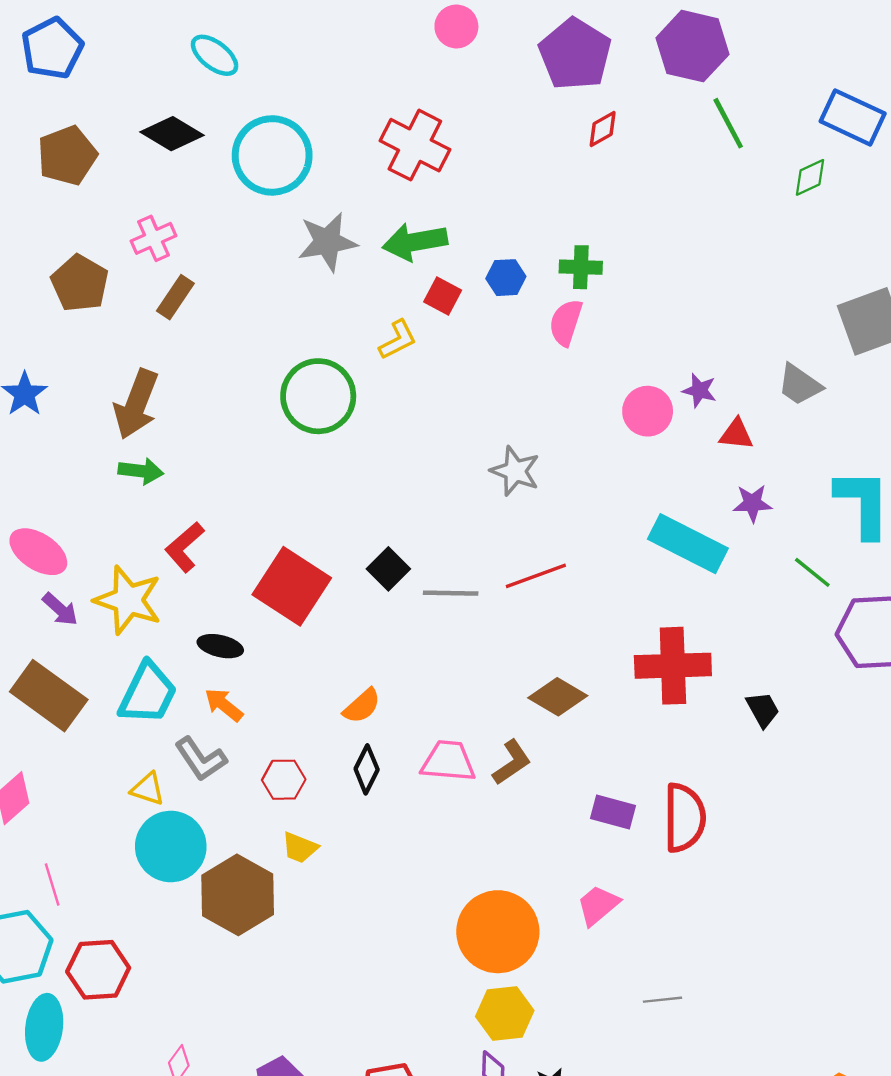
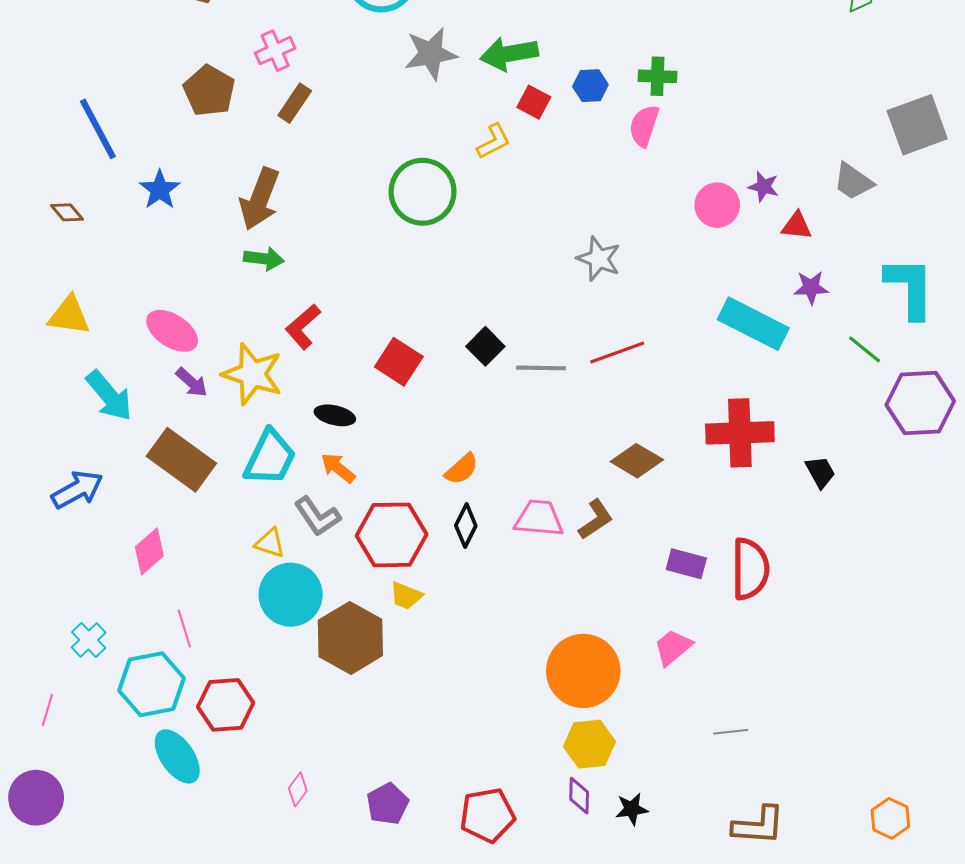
red square: (292, 586) -> (399, 362), size x0.7
red hexagon: (284, 780) -> (392, 535), size x1.8
cyan ellipse: (44, 1027) -> (177, 756), turned -42

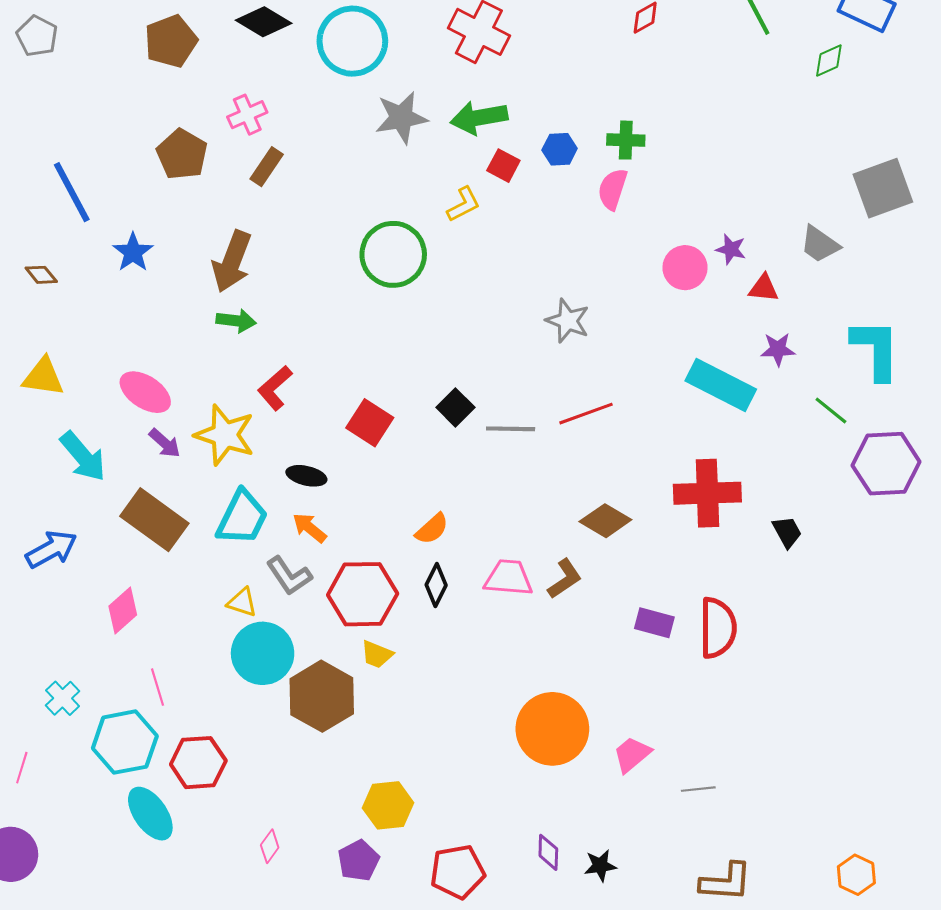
pink trapezoid: (673, 647) -> (632, 754), moved
yellow hexagon: (589, 744) -> (388, 805), moved

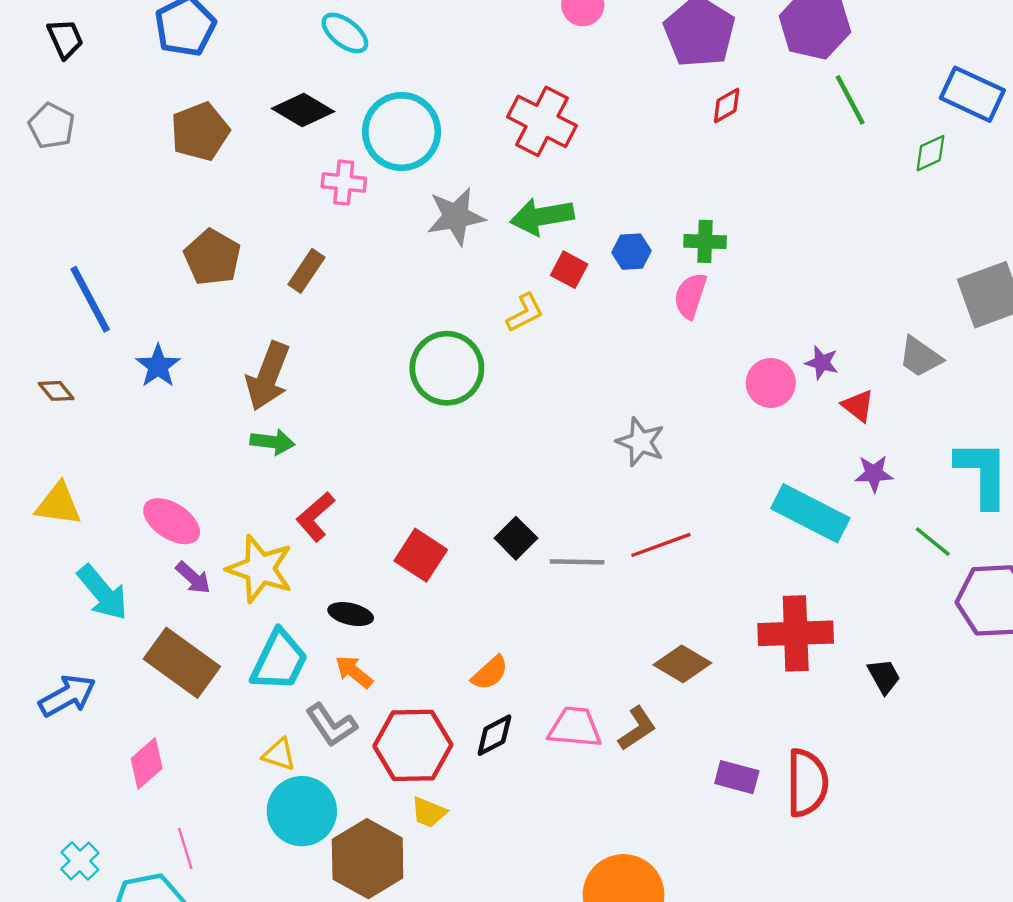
pink cross: (247, 115) -> (344, 183), moved, turned 30
red triangle: (764, 288) -> (858, 406), turned 32
black diamond: (436, 585) -> (494, 735), turned 36

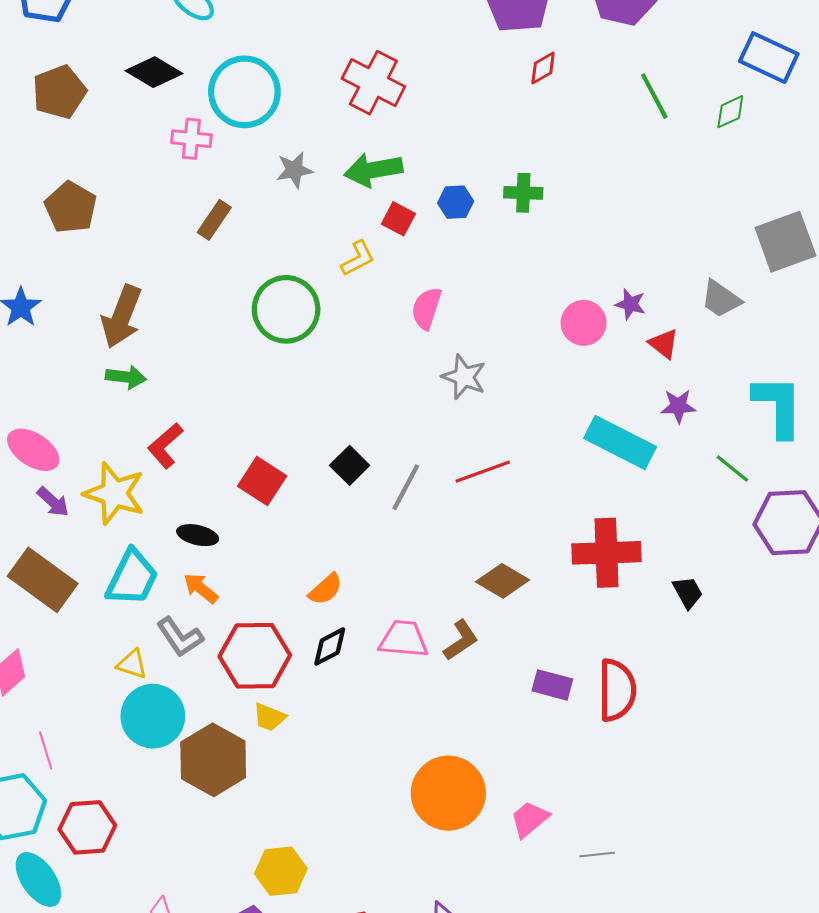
green line: (850, 100) -> (654, 96), moved
gray star: (456, 216) -> (294, 170), size x0.7
brown rectangle: (306, 271) -> (214, 220), moved
pink semicircle: (690, 296) -> (427, 308), moved
gray line: (577, 562) -> (406, 487), turned -63

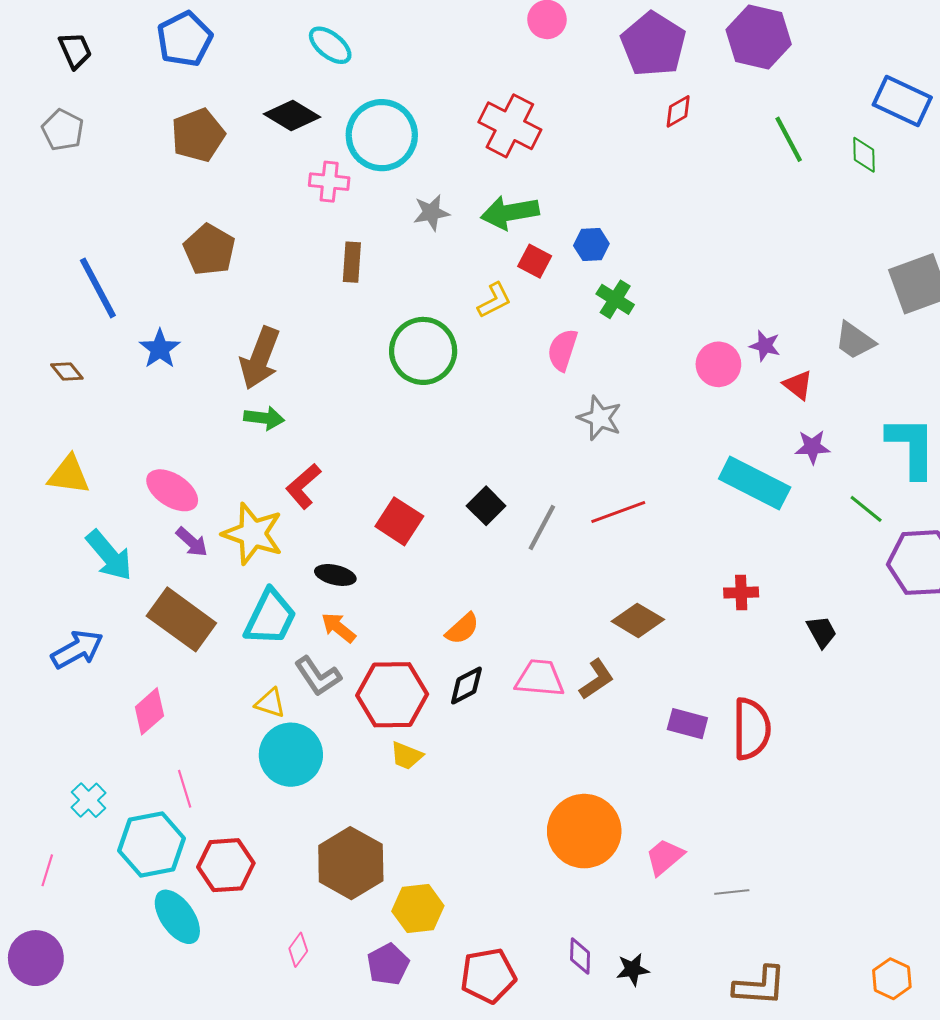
green diamond: (730, 112) -> (864, 155), turned -66
green cross: (523, 193) -> (615, 299), moved, turned 30
brown rectangle: (214, 220) -> (352, 262), turned -30
red cross: (606, 553) -> (741, 593), size x0.5
brown hexagon: (213, 760) -> (351, 863), moved

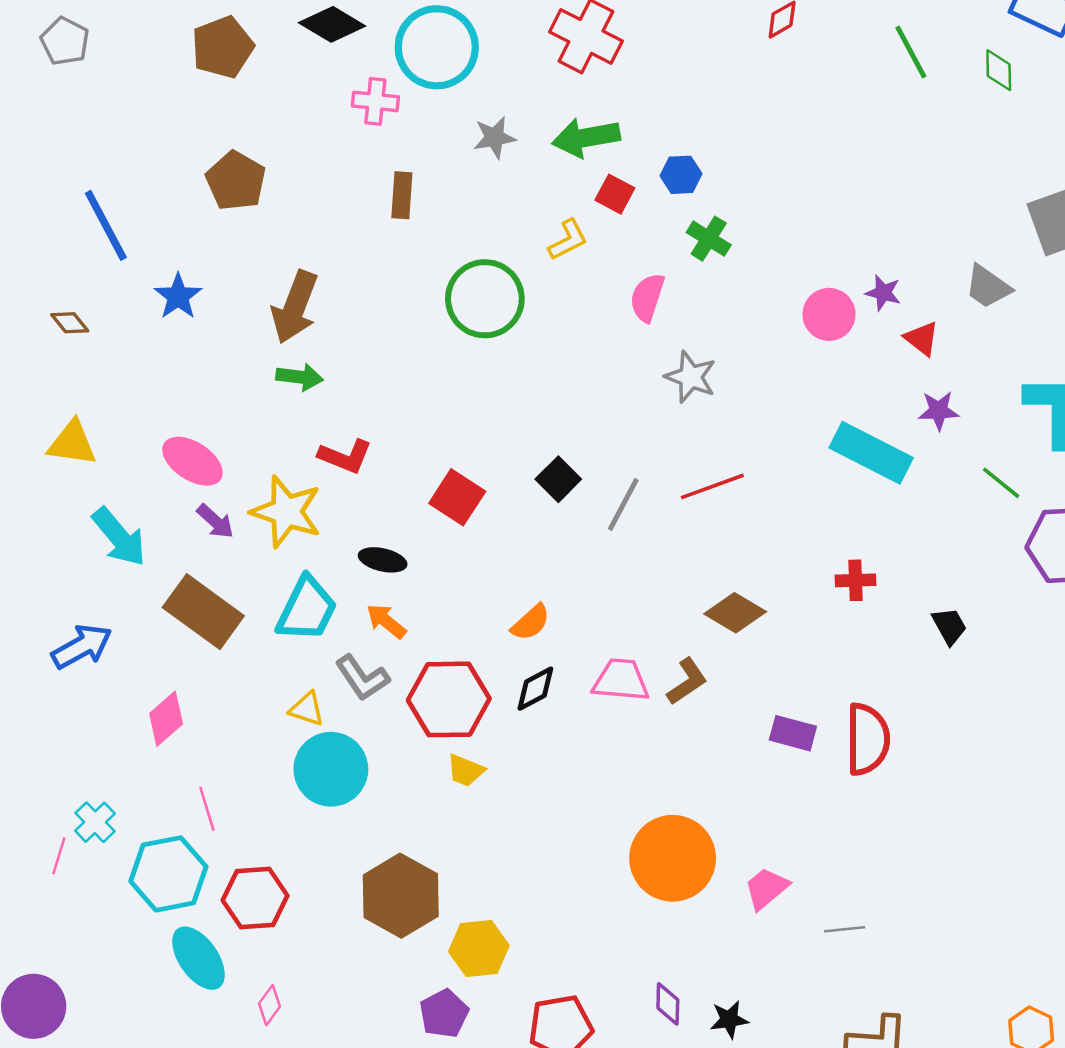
red L-shape: (303, 486) -> (345, 456), turned -117
pink line: (47, 870) -> (59, 856), moved
pink diamond: (298, 950) -> (269, 1005), moved

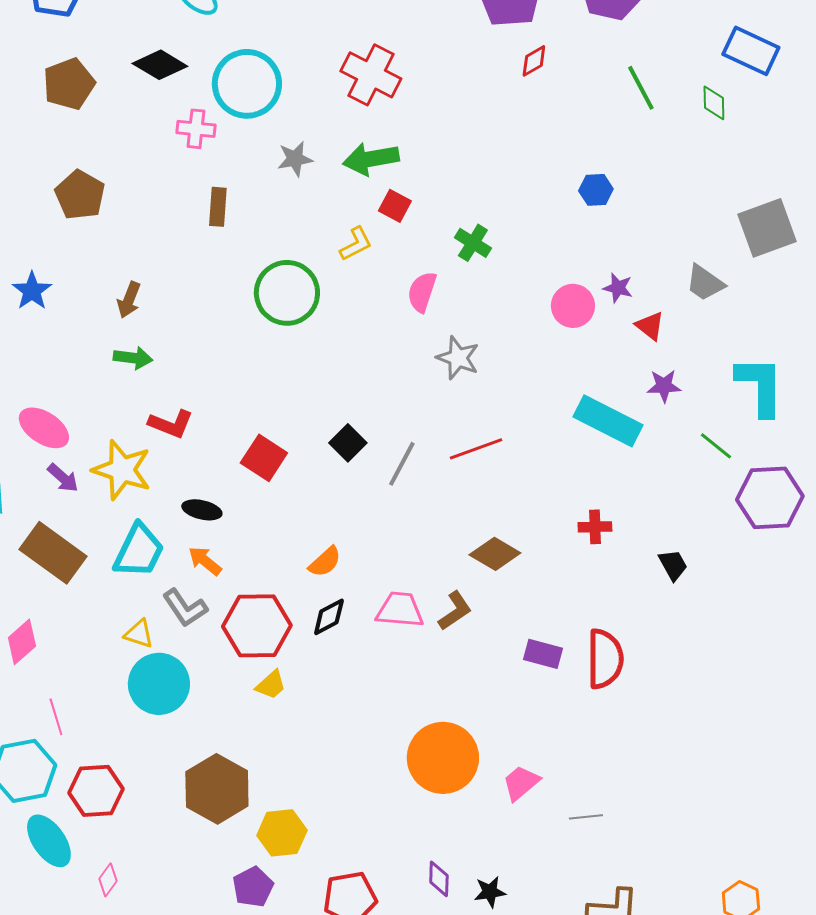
blue hexagon: (681, 175) -> (596, 190), moved
brown arrow: (295, 307) -> (129, 300), size x0.6
yellow trapezoid: (466, 770) -> (271, 685), turned -64

